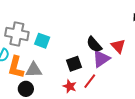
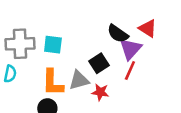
orange L-shape: (16, 67) -> (53, 83), moved
gray triangle: (34, 70) -> (79, 80), moved
red line: (90, 81) -> (130, 70), moved

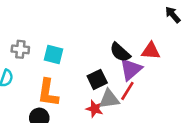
red triangle: (148, 28) -> (151, 51), turned -36
gray cross: (20, 44) -> (20, 49), size x0.6
gray triangle: (79, 80) -> (109, 99), moved

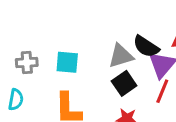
gray triangle: (109, 99) -> (121, 56), moved

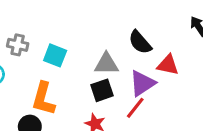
black semicircle: (146, 47) -> (140, 42), moved

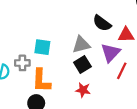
gray cross: (18, 45) -> (22, 63), moved
red line: (135, 108) -> (122, 71), moved

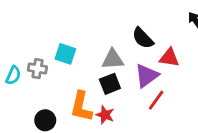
orange L-shape: (41, 81) -> (81, 107), moved

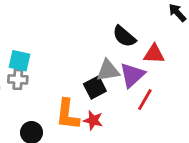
cyan square: (65, 54) -> (19, 61), moved
gray triangle: (113, 59) -> (108, 70), moved

